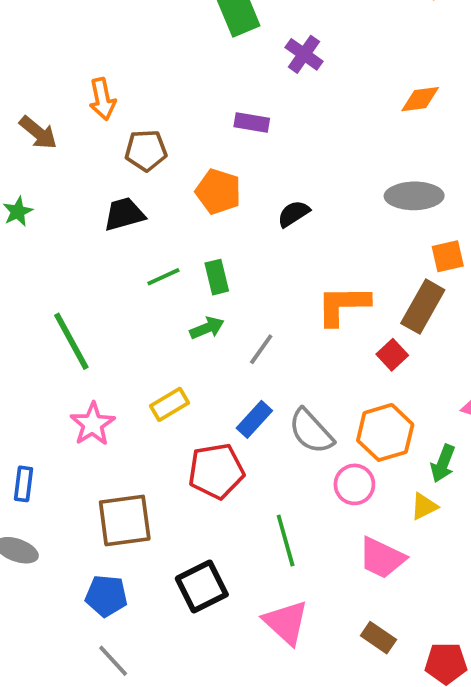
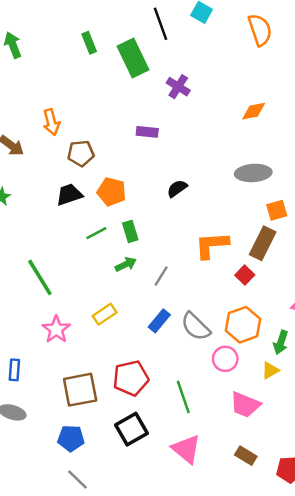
orange pentagon: (218, 191) -> (112, 192), moved
red pentagon: (216, 471) -> (131, 378), moved

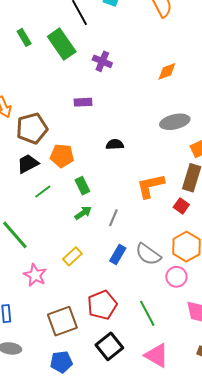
brown pentagon: (81, 153) -> (32, 128), size x1.4
black semicircle: (177, 188) -> (115, 144), turned 42
green line: (96, 233) -> (43, 191), moved

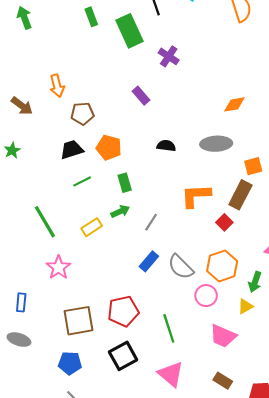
orange diamond: (167, 71) -> (234, 104), moved
purple rectangle: (83, 102) -> (141, 96), turned 42
gray ellipse: (175, 122) -> (216, 144), moved
brown pentagon: (32, 128) -> (82, 113), size x0.7
yellow rectangle: (72, 256) -> (92, 227), moved

